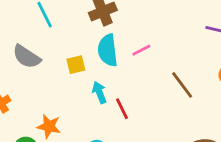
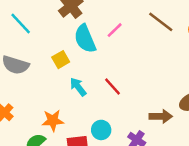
brown line: (182, 85) -> (161, 22), moved
cyan arrow: (99, 92) -> (78, 87), moved

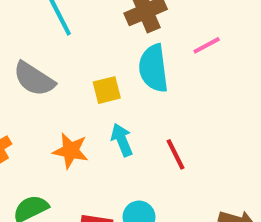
pink line: (115, 30) -> (207, 45), moved
orange star: (53, 120) -> (71, 151), moved

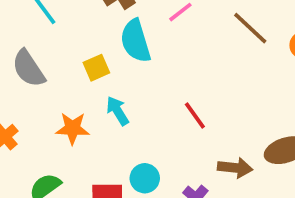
gray semicircle: (34, 79) -> (28, 69), turned 33
red line: (175, 154) -> (195, 115), moved

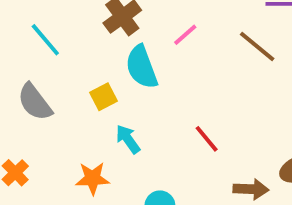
orange star: (73, 128) -> (93, 178), moved

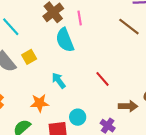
pink line: (185, 35) -> (80, 18), moved, turned -56
yellow square: (104, 97) -> (29, 57), moved

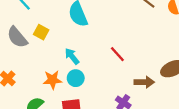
yellow square: (29, 57) -> (41, 32), turned -32
cyan circle: (78, 117) -> (76, 78), moved

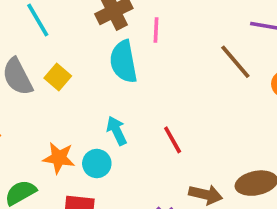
cyan arrow: (72, 56) -> (117, 131), moved

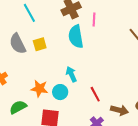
yellow square: (58, 77) -> (40, 44), turned 32
red line: (173, 140) -> (95, 94), moved

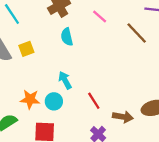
pink line: (94, 20) -> (100, 17), moved, turned -48
cyan semicircle: (76, 36) -> (67, 37), size x0.7

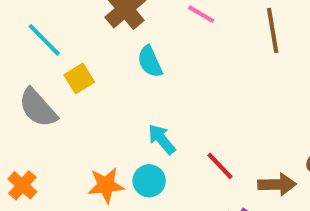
brown line: (137, 33) -> (273, 30), turned 45
yellow square: (26, 49) -> (79, 79), moved

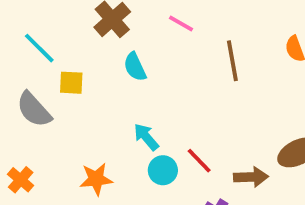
brown line: (273, 30) -> (232, 61), moved
yellow square: (79, 79) -> (71, 83), turned 35
cyan circle: (149, 181) -> (163, 170), moved

